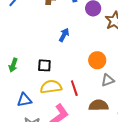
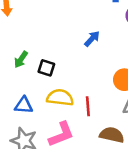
black square: (44, 65) -> (46, 68), moved

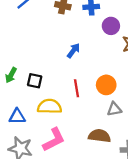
red line: (88, 106) -> (76, 88), moved

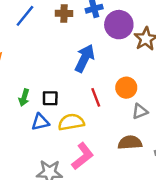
purple circle: (111, 26) -> (119, 25), size x1.5
blue arrow: (73, 51) -> (85, 58), size x1.6
blue triangle: (17, 116) -> (40, 122), moved

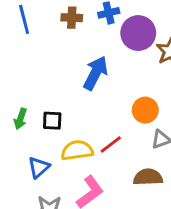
blue line: (25, 16) -> (24, 19), turned -55
red line: (96, 97) -> (111, 145), moved, turned 72
blue triangle: (40, 122) -> (39, 167), moved, turned -30

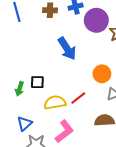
blue arrow: (95, 73) -> (67, 49), turned 120
green arrow: (20, 119) -> (20, 89), moved
blue triangle: (39, 167) -> (25, 124), moved

